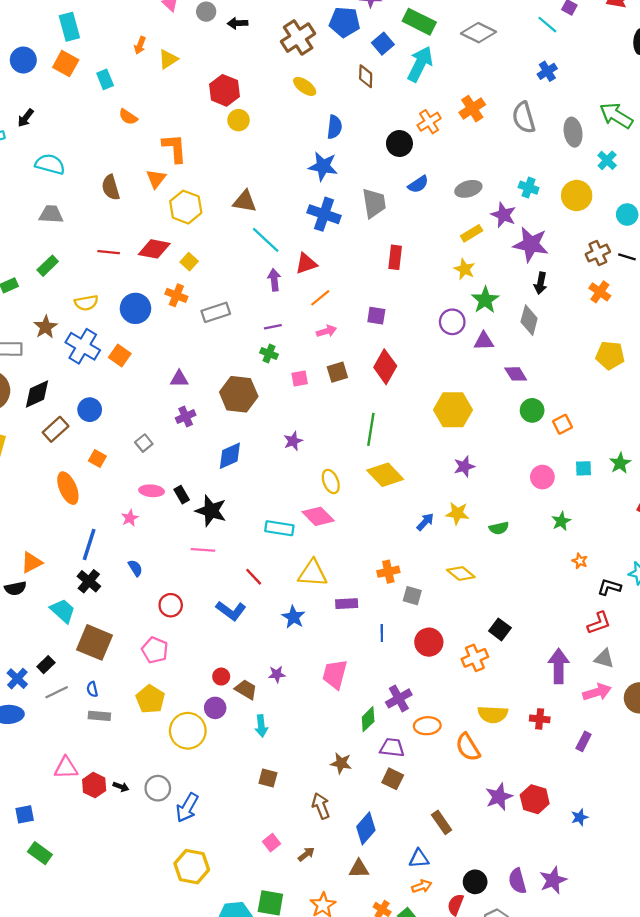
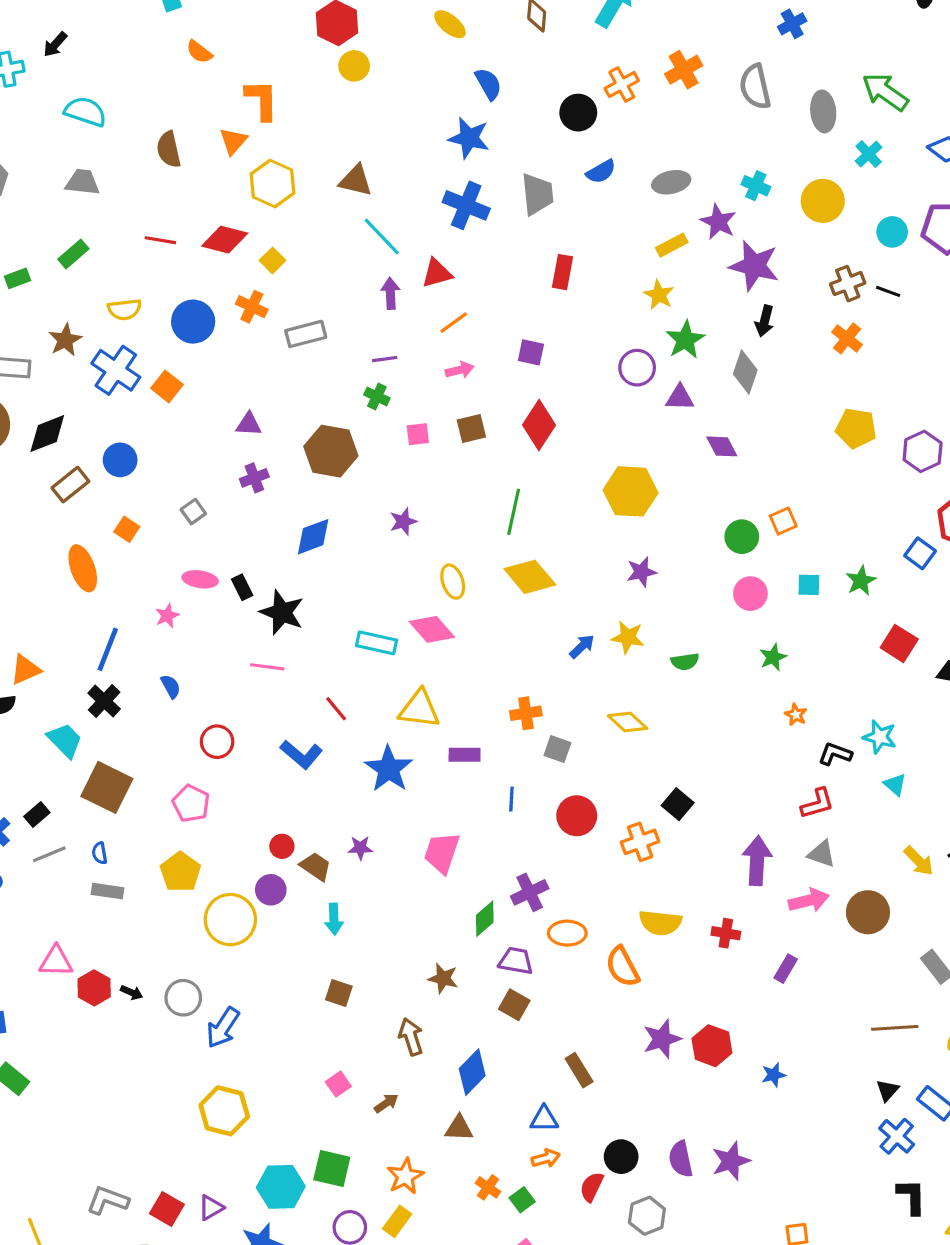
blue semicircle: (334, 127) -> (488, 84), turned -40
green circle: (532, 410) -> (742, 537), moved
blue star: (293, 617) -> (389, 769), size x1.4

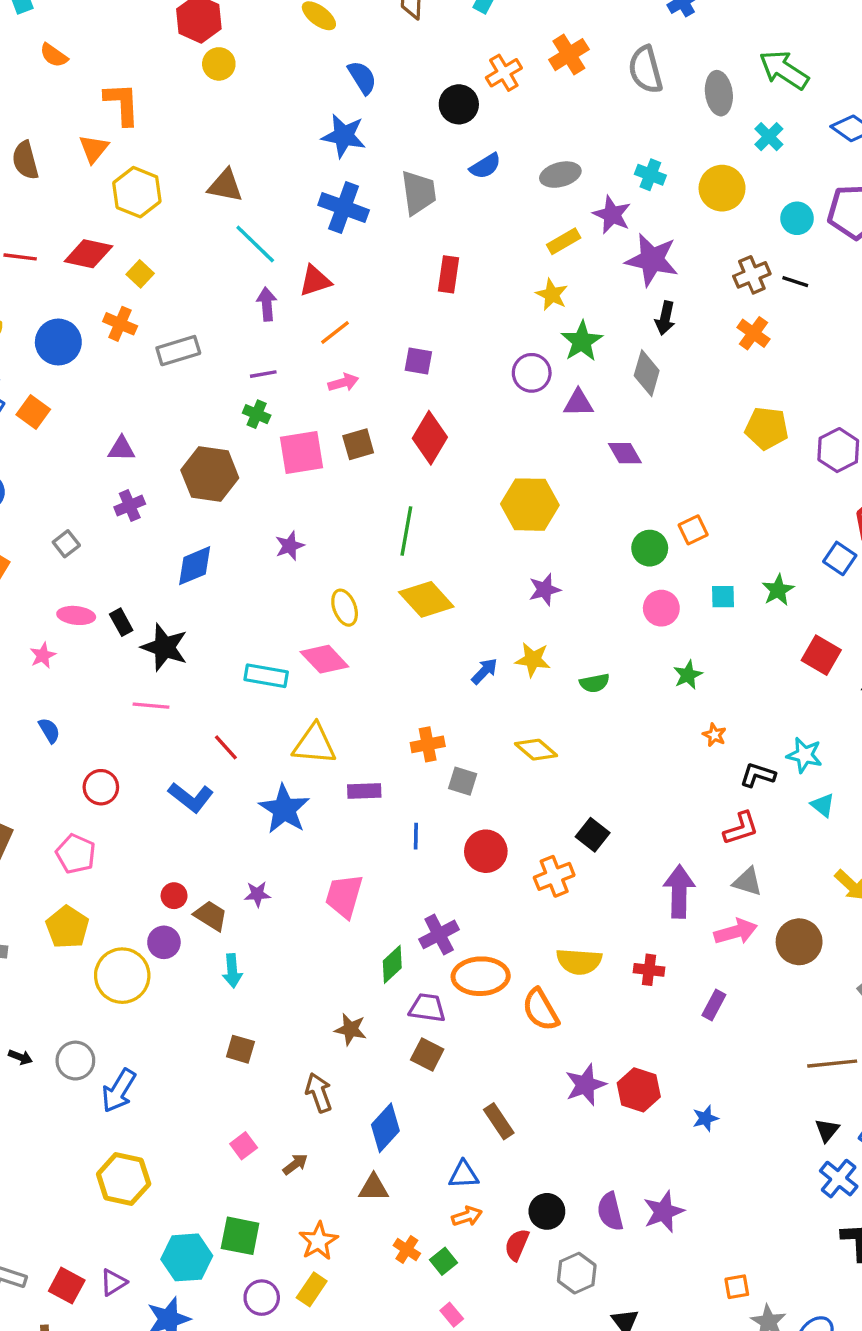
pink square: (418, 434) -> (301, 452), size x1.8
orange ellipse: (567, 933) -> (481, 976), size x1.4

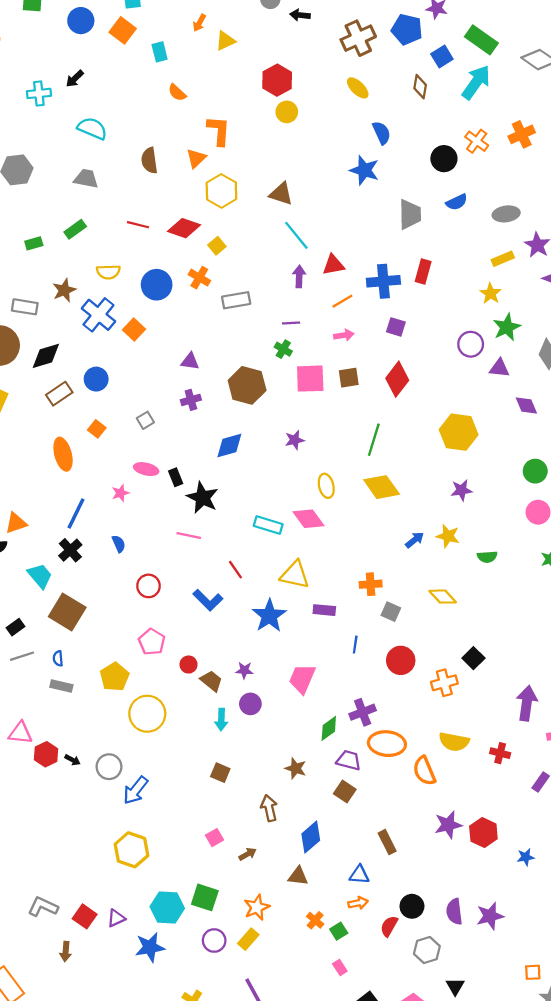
orange cross: (504, 73) -> (477, 141), turned -30
blue cross: (344, 208) -> (383, 281), moved, turned -32
pink pentagon: (76, 854) -> (152, 642), moved
purple circle: (164, 942) -> (250, 704), moved

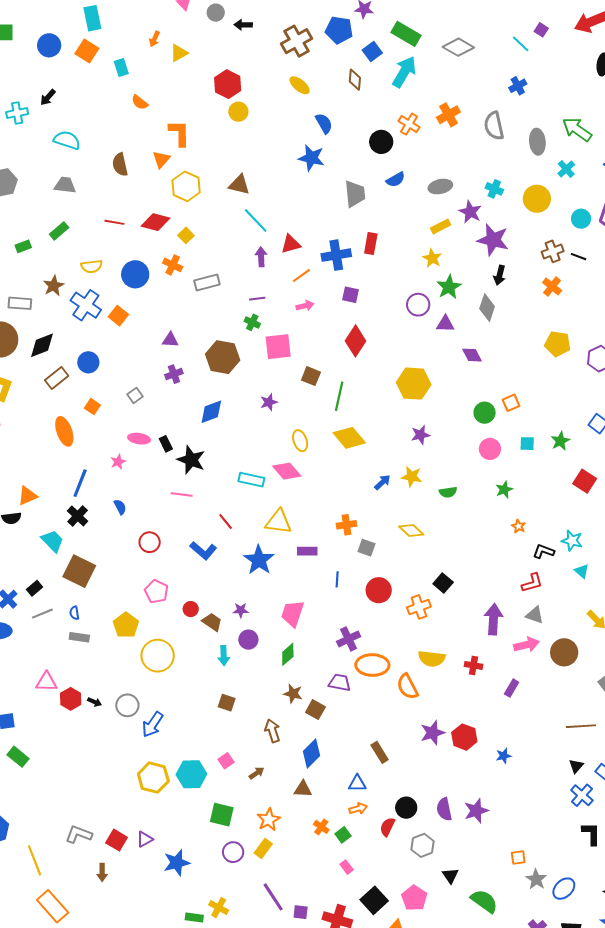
brown square: (349, 378) -> (311, 376), moved, turned 36
green diamond: (329, 728) -> (288, 654), moved
brown square: (345, 792) -> (315, 710), moved
cyan hexagon: (167, 908) -> (191, 774), moved

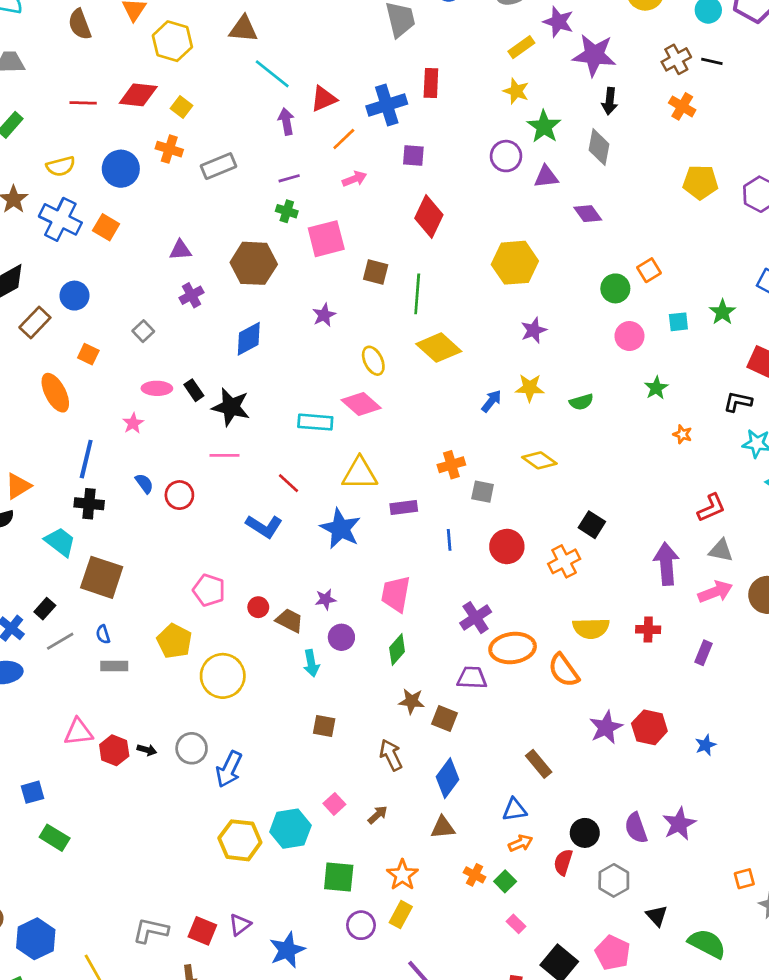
black cross: (78, 516) -> (89, 504), turned -30
red circle: (150, 542) -> (179, 495), moved
black L-shape: (544, 551) -> (738, 402), moved

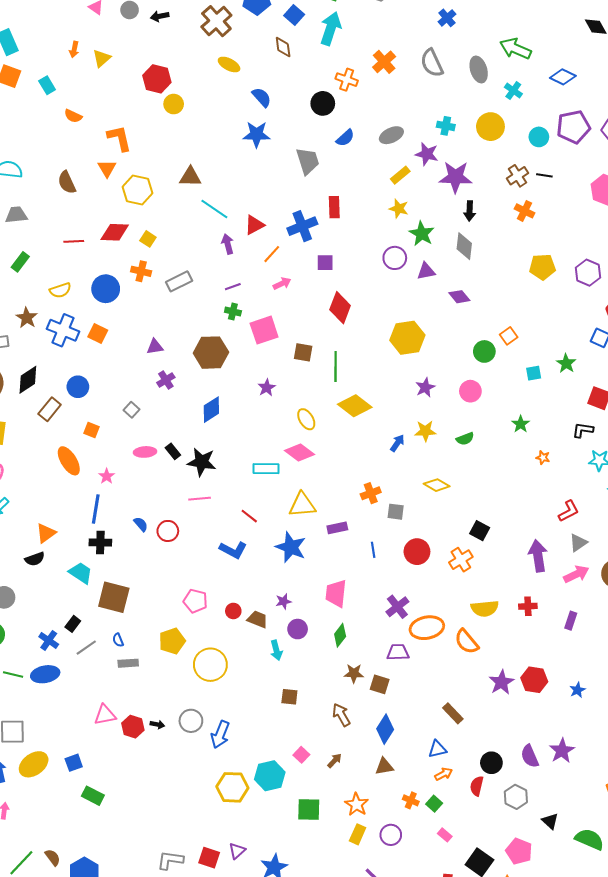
pink circle: (629, 336) -> (470, 391), moved
pink star: (133, 423) -> (107, 476), moved
gray triangle: (721, 550) -> (578, 543), turned -42
yellow pentagon: (174, 641) -> (172, 641), turned 30
purple circle: (361, 925) -> (391, 835), moved

